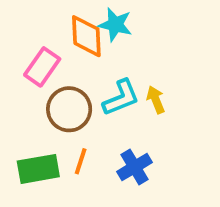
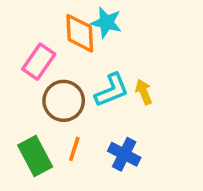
blue cross: (135, 167) -> (124, 154), turned -32
green rectangle: (38, 169) -> (35, 156), turned 72

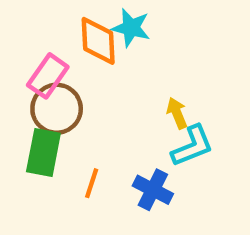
cyan L-shape: (112, 90) -> (192, 146), moved
brown circle: (64, 101) -> (57, 109), moved
green rectangle: (35, 156) -> (43, 153), moved, turned 39

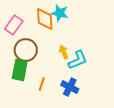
pink rectangle: (48, 76) -> (14, 25), moved
yellow arrow: (177, 113) -> (64, 52), moved
cyan L-shape: (192, 146) -> (78, 60), moved

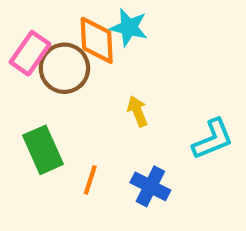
brown circle: (26, 50) -> (64, 68), moved
cyan L-shape: (78, 60) -> (213, 139), moved
green rectangle: (20, 70) -> (43, 150), turned -35

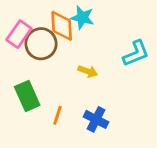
yellow arrow: (137, 111) -> (88, 71), turned 132
cyan L-shape: (213, 139) -> (136, 53), moved

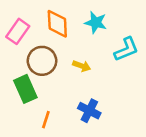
cyan star: (82, 18) -> (96, 22), moved
brown circle: (41, 44) -> (42, 61), moved
orange line: (58, 115) -> (46, 120), moved

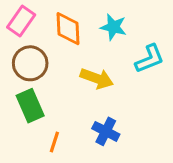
pink rectangle: (18, 31) -> (21, 21), moved
brown circle: (42, 61) -> (30, 63), moved
yellow arrow: (82, 66) -> (97, 78), size x1.5

